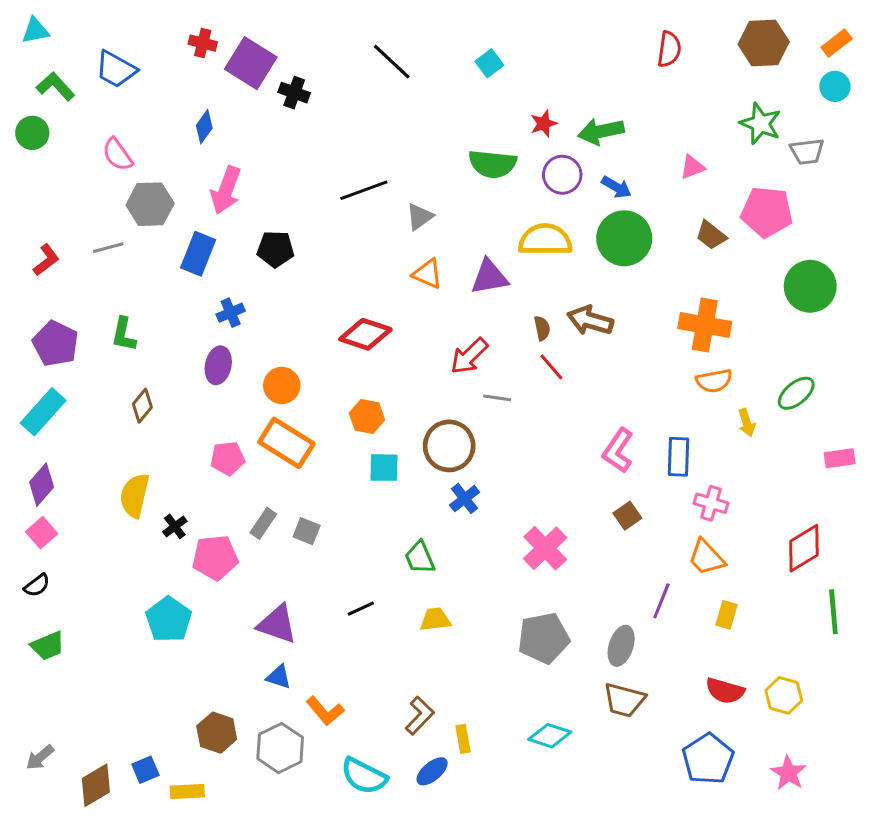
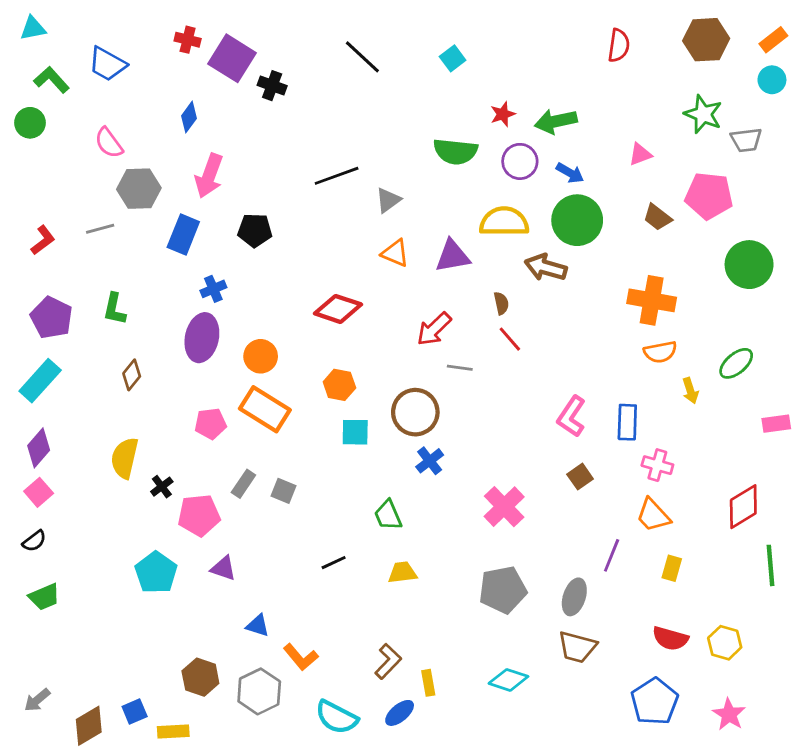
brown arrow: (590, 320) -> (546, 267), moved
purple ellipse: (218, 365) -> (202, 338), size x1.4
purple triangle: (277, 624) -> (223, 568), moved, size x0.7

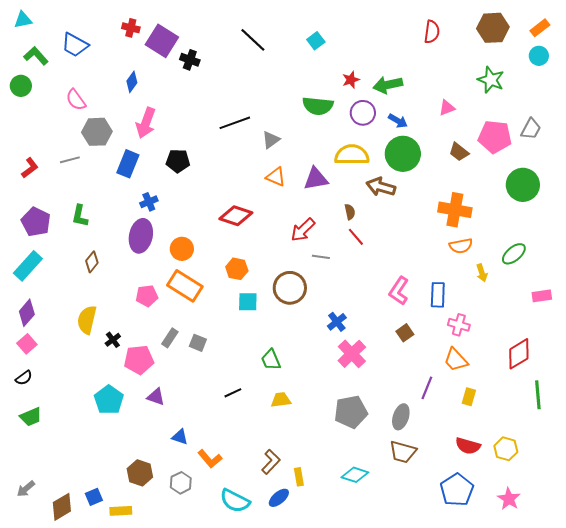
gray trapezoid: (746, 140) -> (531, 129), moved, turned -55
blue cross: (430, 461) -> (337, 322), moved
gray hexagon: (259, 691) -> (181, 483), size x0.7

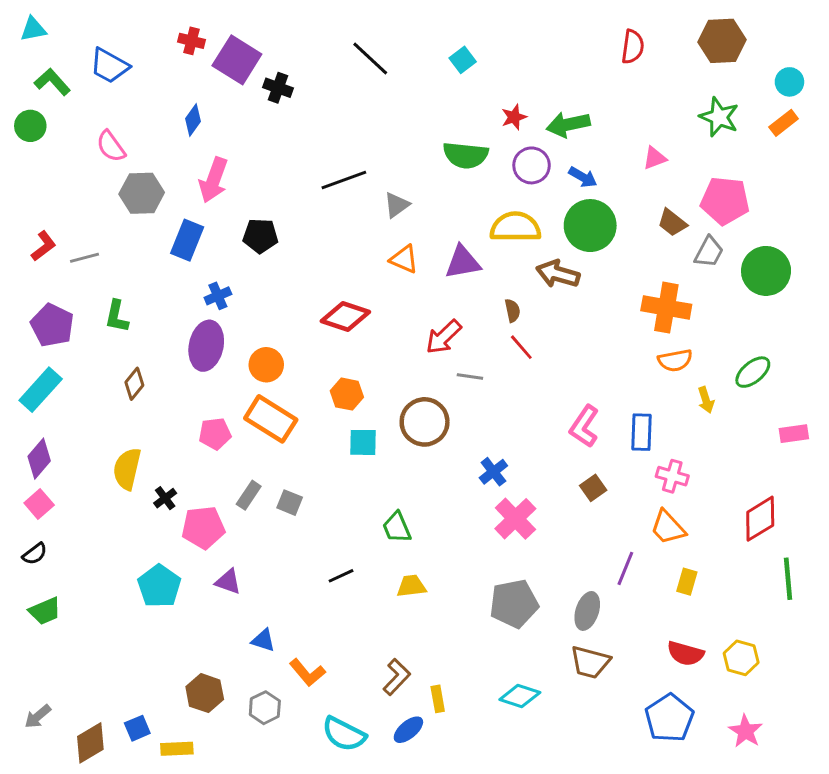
orange rectangle: (540, 28) -> (784, 123), moved
gray trapezoid: (531, 129) -> (709, 252), moved
gray line: (70, 160) -> (85, 258), moved

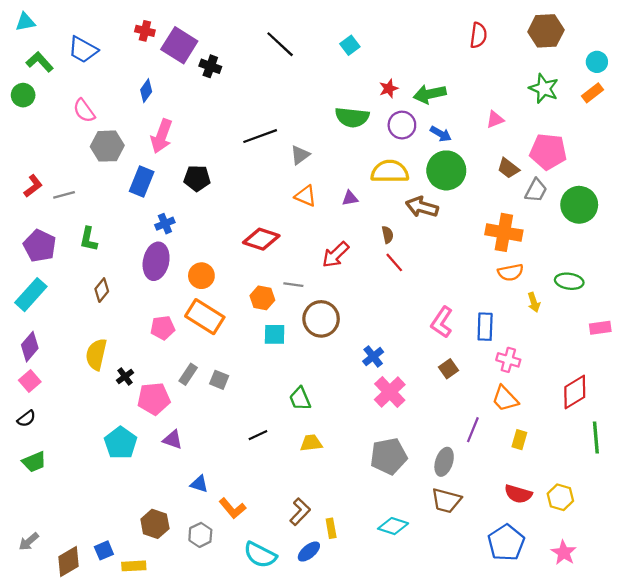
purple triangle: (463, 262) -> (350, 198), size x0.6
green ellipse: (753, 372) -> (569, 281), turned 48
gray line: (470, 376) -> (293, 285), moved

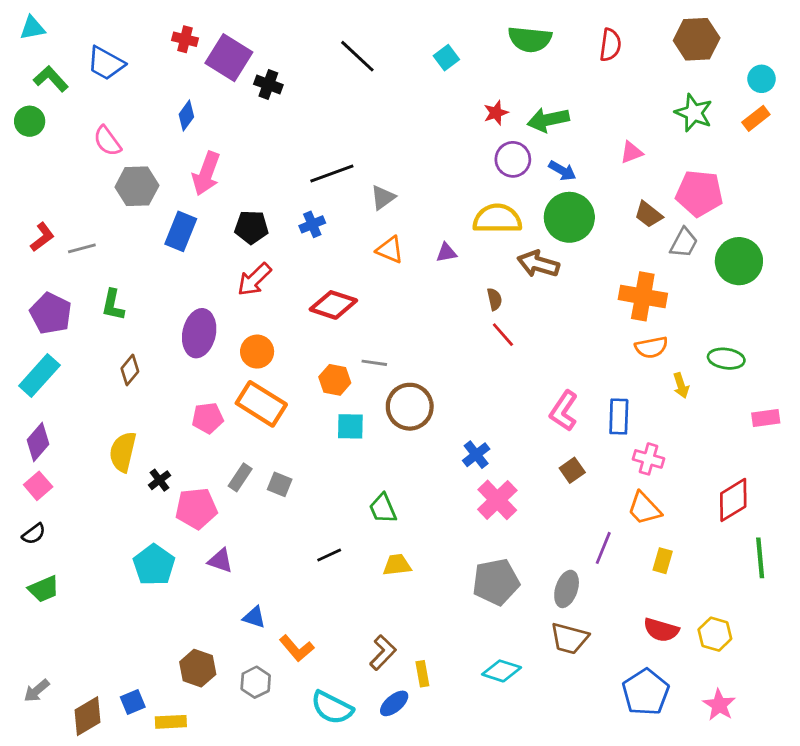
green semicircle: (352, 117) -> (530, 39), moved
blue cross: (165, 224) -> (312, 224), moved
red arrow: (335, 255) -> (254, 279), moved

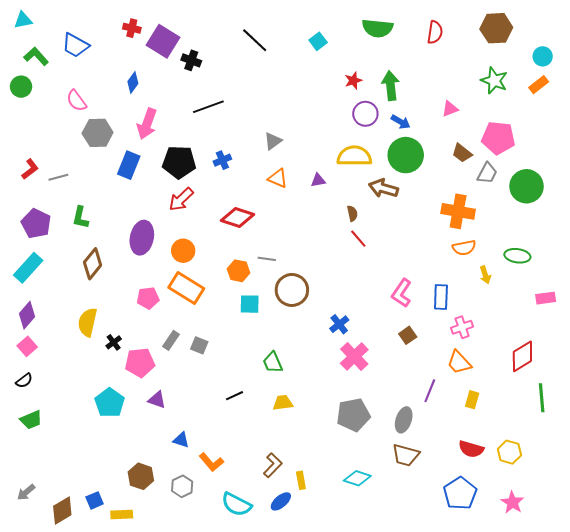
green arrow: (548, 120) -> (391, 86), turned 96
black line: (332, 173) -> (208, 107), moved
black pentagon: (251, 227) -> (179, 162), size x1.4
brown diamond: (130, 370) -> (93, 264), size x1.4
pink cross: (648, 459) -> (462, 327), turned -35

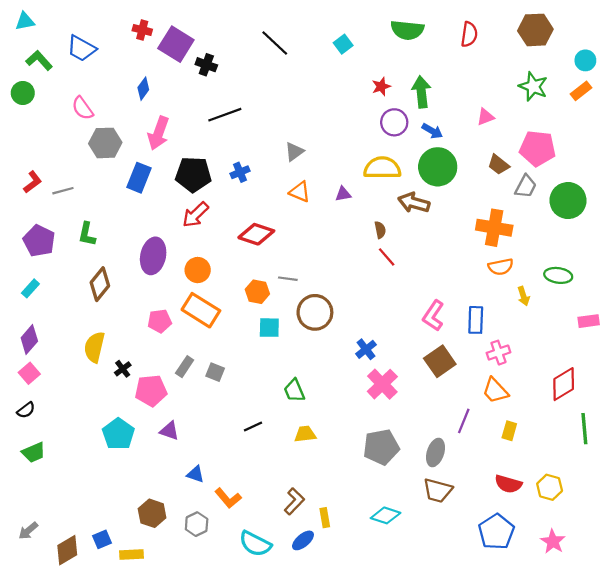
cyan rectangle: (28, 268) -> (30, 288), size x0.6
brown square: (408, 335) -> (440, 361), size x1.6

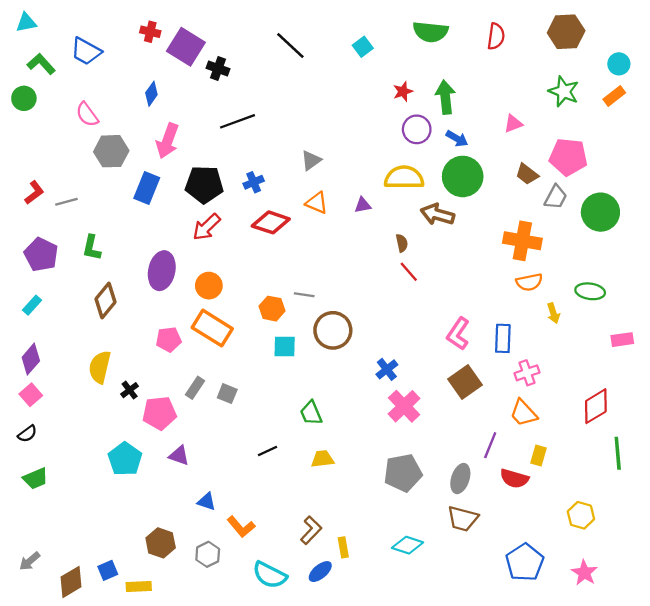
red diamond: (256, 234) -> (271, 222), moved
red semicircle: (508, 484) -> (514, 479), moved

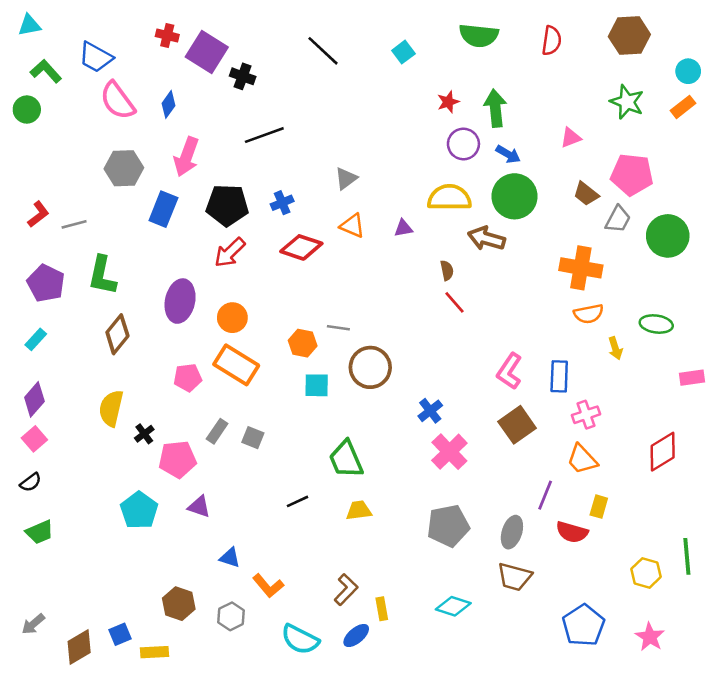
pink semicircle: (87, 114) -> (117, 101), moved, size x1.4
green L-shape: (92, 248) -> (102, 275), size x1.4
green trapezoid: (311, 413) -> (346, 459), size x1.4
green line: (618, 453) -> (687, 556), moved

